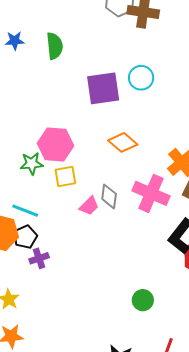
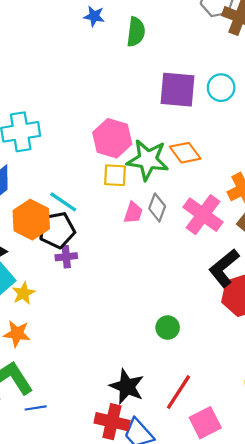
green star: (32, 164) -> (148, 160), moved, size x1.6
pink trapezoid: (89, 206) -> (133, 213), turned -40
black pentagon: (25, 237) -> (57, 230), size x1.4

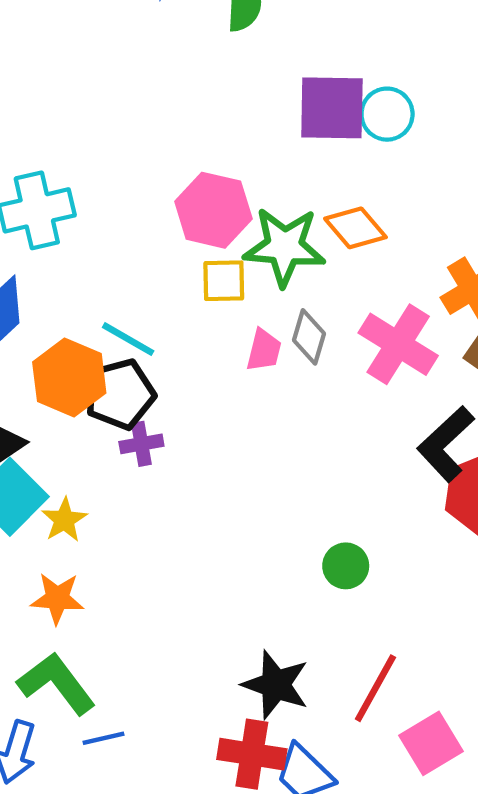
cyan circle: (221, 88) -> (387, 114), moved

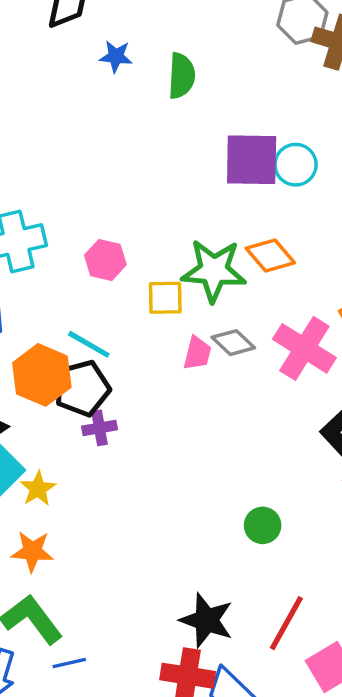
pink hexagon: (213, 210) -> (105, 260), moved, size x0.7
gray diamond: (309, 337) -> (233, 343), turned -63

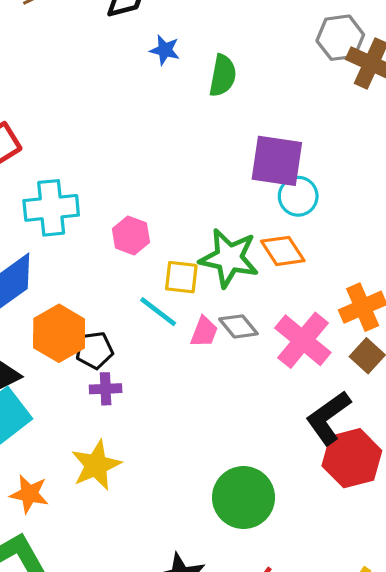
cyan circle: (296, 165) -> (298, 196), moved
cyan line: (89, 344) -> (158, 312), moved
black pentagon: (82, 388) -> (94, 350), size x0.7
yellow star: (38, 489) -> (96, 465), moved, size x1.5
green circle: (263, 525) -> (244, 498), size x1.8

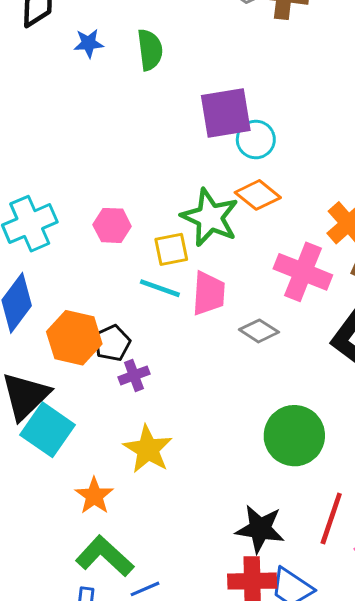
green star: (229, 258) -> (210, 217), turned 30
gray diamond: (238, 326) -> (259, 331), moved
pink trapezoid: (204, 332) -> (209, 293), size x1.4
orange star: (29, 494) -> (94, 496), turned -30

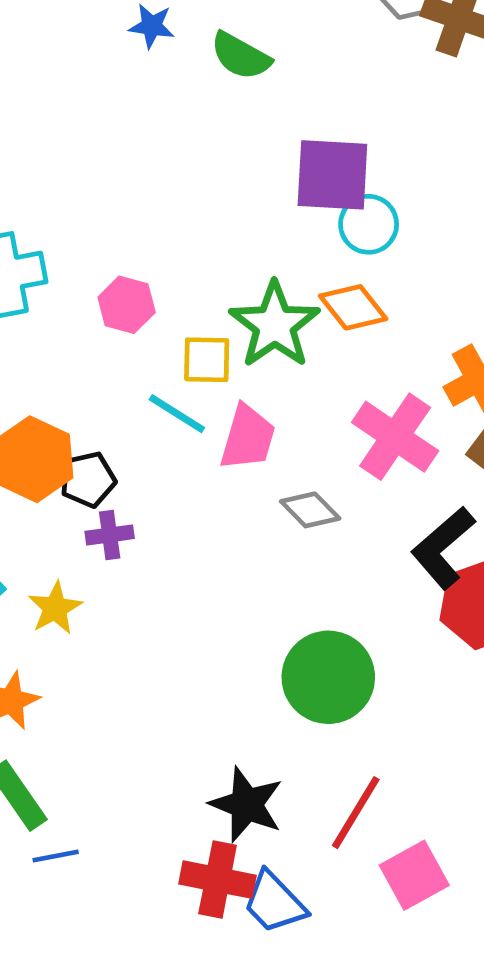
green semicircle: (150, 50) -> (241, 56), turned 114
yellow star: (148, 449) -> (55, 608), moved, size x0.7

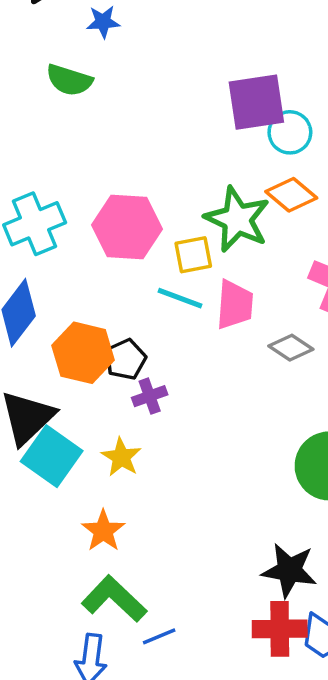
green semicircle: (241, 56) -> (69, 80), moved
pink hexagon: (127, 305) -> (127, 227), size x1.6

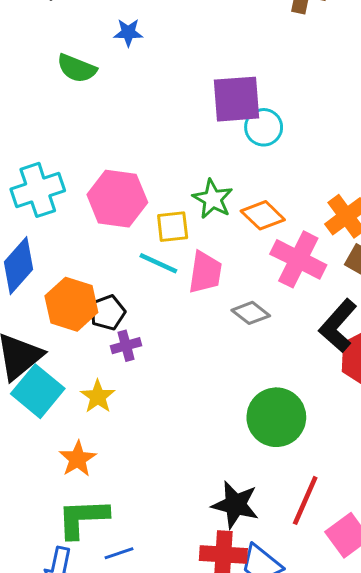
blue star: (103, 22) -> (128, 32), moved
orange diamond: (291, 195) -> (263, 215), moved
green star: (237, 219) -> (213, 199), size x0.7
green L-shape: (114, 599) -> (83, 518), turned -50

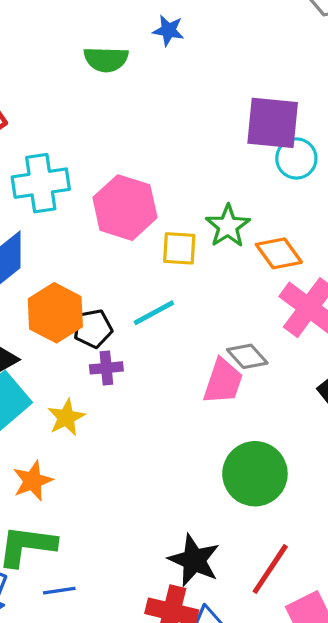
green semicircle: (77, 68) -> (106, 59), turned -30
cyan line: (158, 263) -> (154, 313), moved, turned -63
pink trapezoid: (205, 272) -> (223, 381), moved

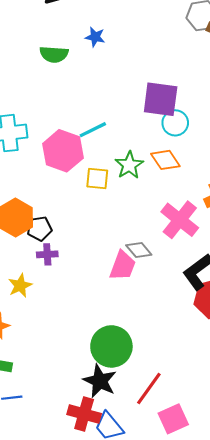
orange diamond: (279, 253) -> (165, 160), moved
cyan line: (154, 313) -> (93, 130), moved
green circle: (255, 474) -> (111, 346), moved

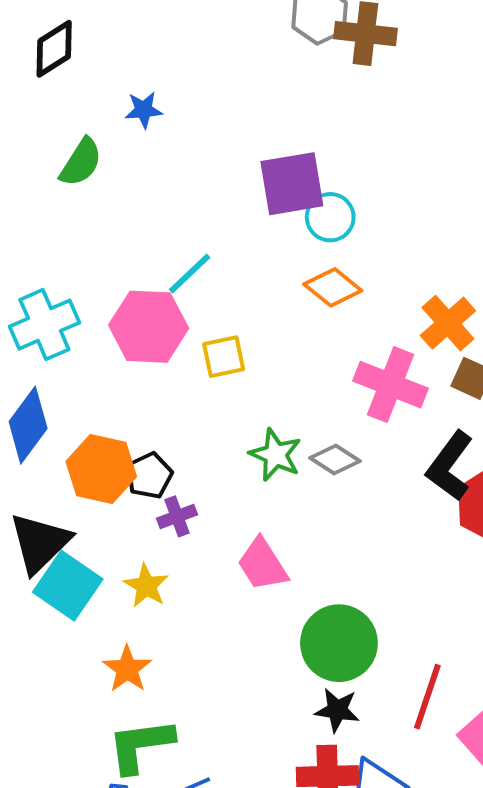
green semicircle: (54, 54) -> (81, 162), turned -44
green star: (129, 165) -> (276, 455), moved
pink trapezoid: (123, 266) -> (263, 564), moved, turned 144
black star: (100, 381) -> (337, 710), size x0.7

